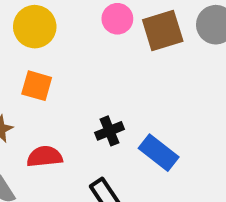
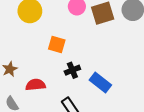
orange square: (37, 86) -> (57, 44), moved

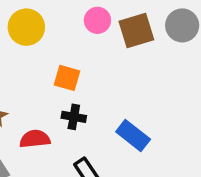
black cross: (72, 70) -> (74, 117), moved, turned 32

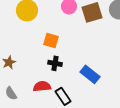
red semicircle: (35, 139) -> (42, 86), moved

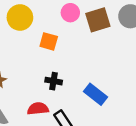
orange square: (51, 40) -> (49, 41), moved

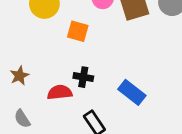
red semicircle: (38, 109) -> (60, 92), moved

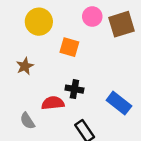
brown star: (19, 76) -> (25, 66), moved
gray semicircle: (22, 119) -> (27, 121), moved

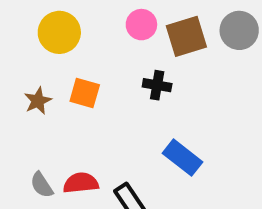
orange square: (69, 47) -> (85, 93), moved
black cross: (74, 89) -> (157, 85), moved
red semicircle: (53, 103) -> (81, 183), moved

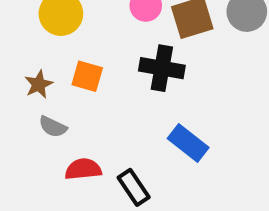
black cross: (157, 85) -> (162, 68), size x1.5
gray semicircle: (42, 185) -> (53, 127), moved, turned -32

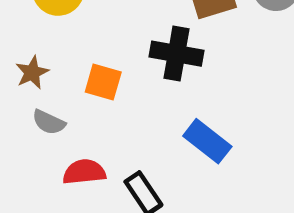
orange square: (87, 76) -> (103, 82), moved

